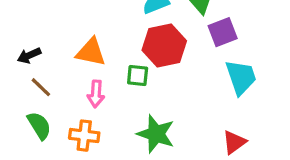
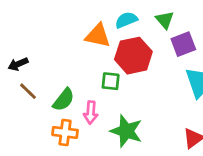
orange triangle: (91, 52) -> (98, 36), moved
pink arrow: (96, 94) -> (91, 113), moved
green semicircle: (39, 126) -> (64, 100), moved, turned 70

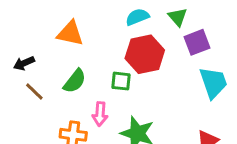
orange triangle: (98, 36) -> (70, 33), moved
green semicircle: (64, 100) -> (75, 81), moved

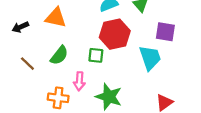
purple square: (197, 42) -> (165, 32), moved, turned 30
black arrow: (24, 63) -> (20, 27), moved
cyan trapezoid: (213, 83) -> (150, 58), moved

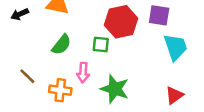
purple square: (165, 32) -> (159, 15), moved
cyan trapezoid: (150, 58) -> (176, 47), moved
brown line: (27, 64) -> (27, 76), moved

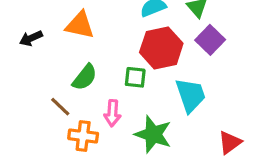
purple square: (159, 15) -> (210, 40), turned 35
cyan trapezoid: (176, 47) -> (191, 95), moved
brown line: (27, 76) -> (60, 107), moved

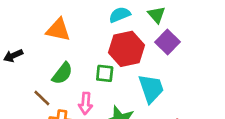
black arrow: (31, 38) -> (13, 56), moved

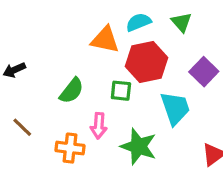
orange triangle: (58, 30) -> (105, 40), moved
purple square: (168, 42) -> (204, 72), moved
brown line: (42, 98) -> (22, 127), moved

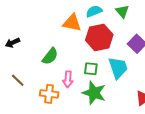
green square: (121, 91) -> (91, 69), moved

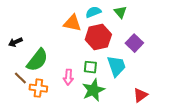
green semicircle: (50, 56) -> (37, 60), moved, size x1.4
green star: (94, 93) -> (93, 90), turned 30
orange cross: (49, 94) -> (38, 88), moved

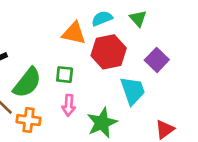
green square: (90, 67) -> (65, 75), moved

